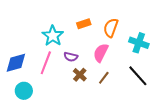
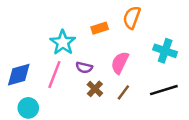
orange semicircle: (111, 28) -> (132, 17), moved
black line: (138, 76) -> (164, 90), turned -65

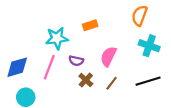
orange semicircle: (132, 17) -> (140, 16), moved
cyan star: (63, 42) -> (57, 38), turned 30

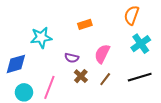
cyan star: (57, 38) -> (41, 38), moved
cyan cross: (149, 46) -> (141, 44), turned 36
pink line: (49, 67) -> (49, 87), moved

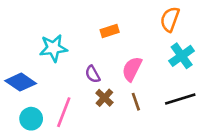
purple semicircle: (72, 58) -> (93, 74), turned 48
blue diamond: (16, 64) -> (21, 82), turned 50
brown line: (105, 79) -> (136, 102), turned -56

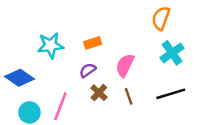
orange rectangle: (110, 31) -> (93, 43), moved
purple semicircle: (93, 74) -> (88, 70), turned 84

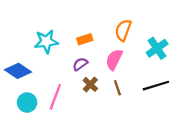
orange semicircle: (161, 18) -> (123, 30), moved

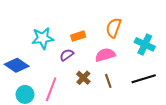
cyan cross: (157, 48) -> (145, 44), turned -30
pink semicircle: (114, 60) -> (105, 55), turned 48
purple semicircle: (80, 64) -> (67, 55), moved

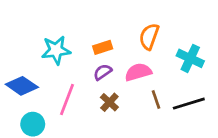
purple semicircle: (67, 55) -> (103, 72), moved
brown line: (108, 81) -> (156, 99), moved
pink line: (51, 89) -> (67, 99), moved

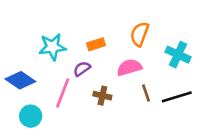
purple semicircle: (103, 72) -> (82, 69), moved
brown cross: (109, 102) -> (102, 96), turned -30

